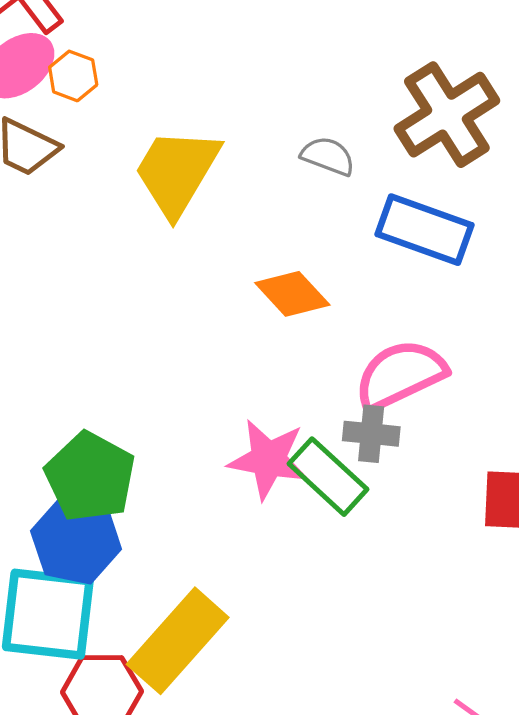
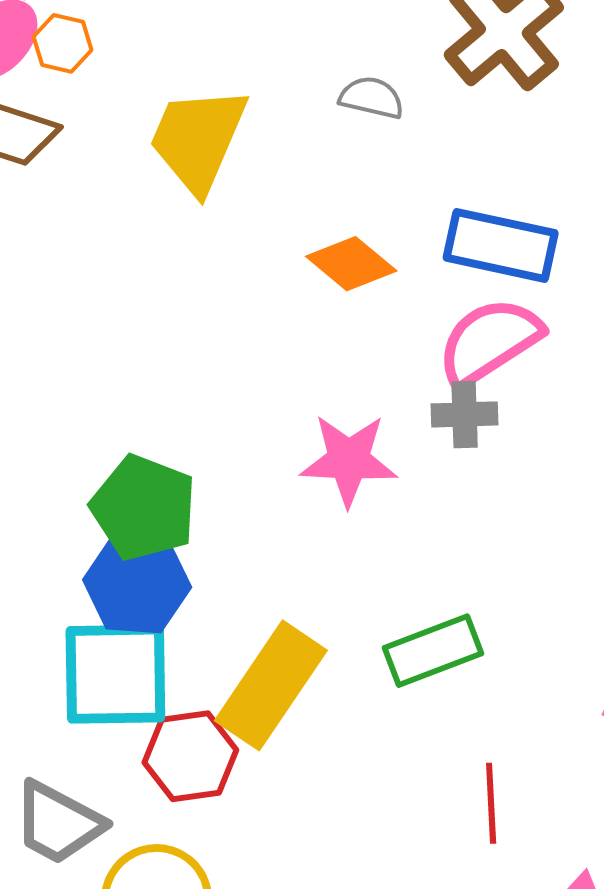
blue rectangle: (425, 230) -> (501, 245), moved
green rectangle: (328, 477) -> (433, 651), moved, turned -56

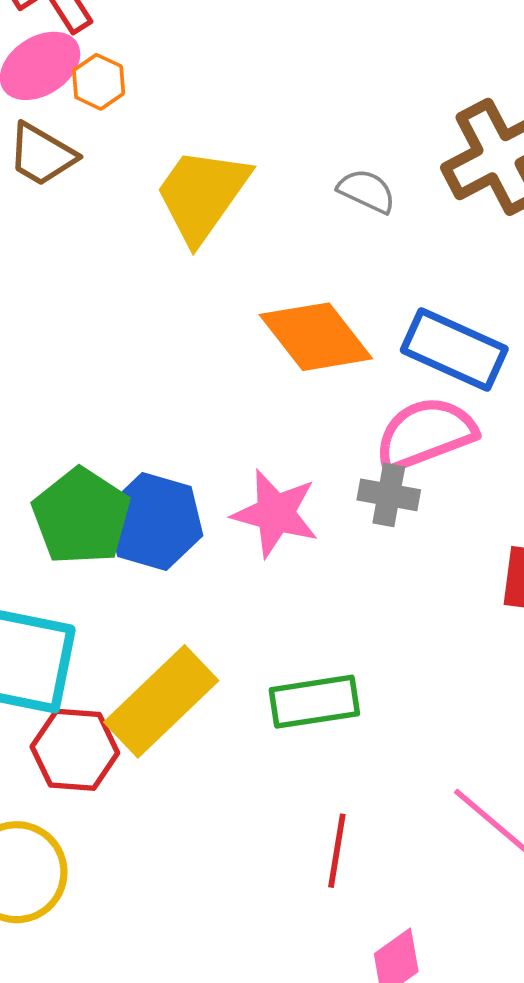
orange diamond: (351, 264) -> (316, 337), size x1.4
blue hexagon: (137, 584) -> (154, 522), moved

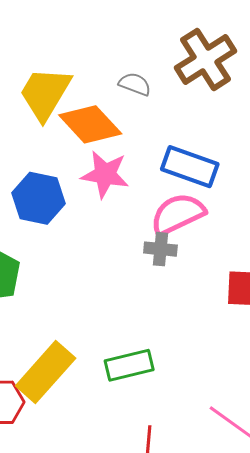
orange diamond: (316, 337) -> (90, 124), moved
pink star: (275, 513) -> (105, 174), moved
blue hexagon: (154, 522) -> (38, 198), moved

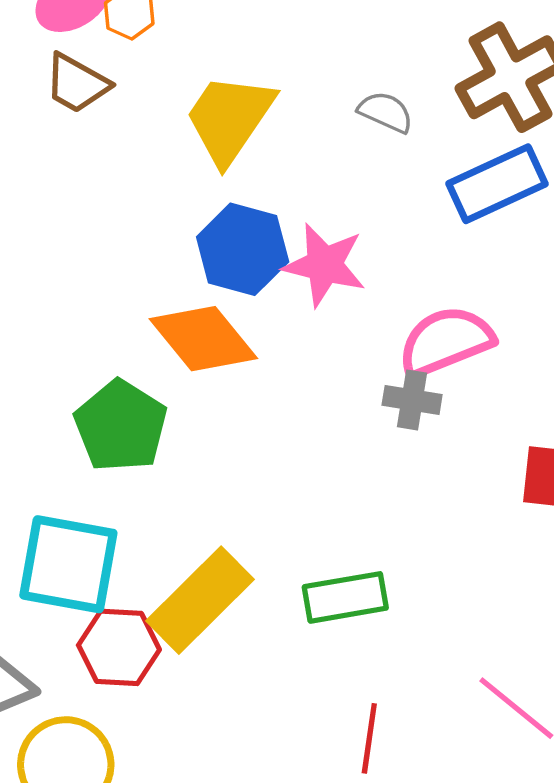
orange diamond: (90, 124) -> (203, 339), moved
blue rectangle: (190, 167) -> (497, 184), moved, turned -48
blue hexagon: (38, 198) -> (243, 249), moved

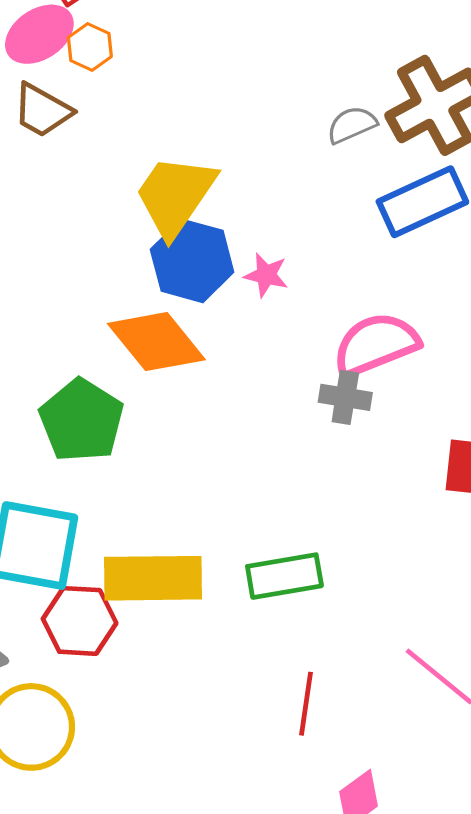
gray semicircle: (386, 112) -> (352, 125), moved, turned -48
yellow trapezoid: (229, 118) -> (175, 195), moved
pink star: (324, 265) -> (266, 275), size x0.6
yellow rectangle: (200, 600) -> (153, 578), turned 44

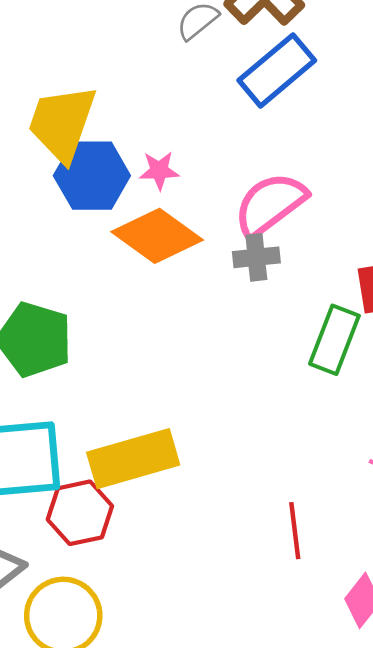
orange diamond: (156, 342) -> (157, 236), moved
green rectangle: (284, 576) -> (334, 340), moved, turned -44

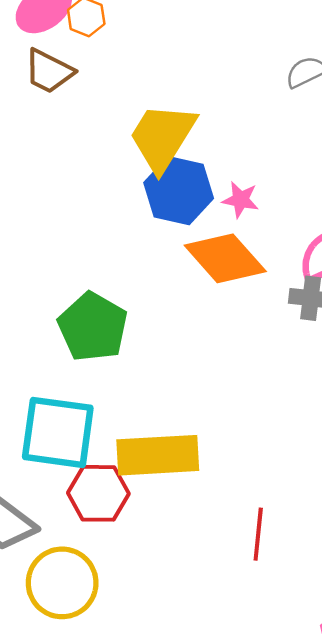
red line: (295, 531) -> (258, 534), moved

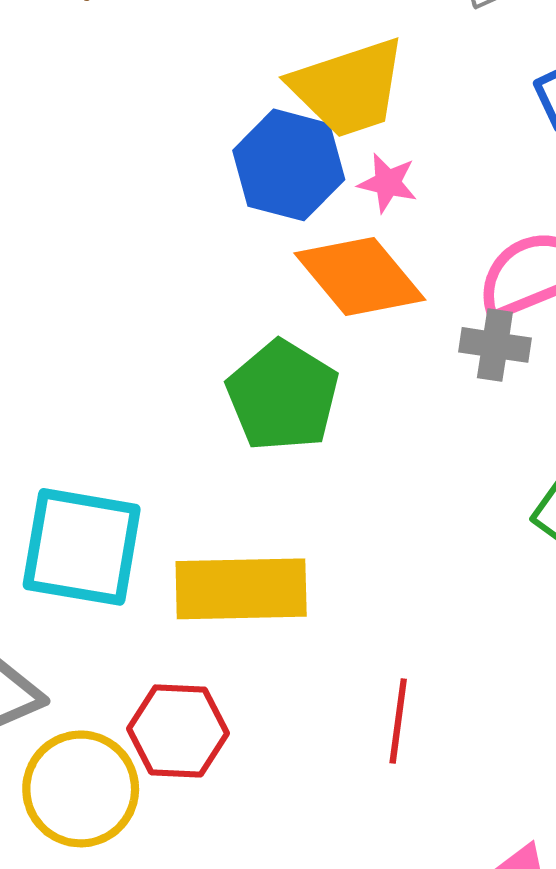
yellow trapezoid: (162, 137) -> (348, 88), moved, turned -142
green pentagon: (93, 327) -> (283, 396), moved
red hexagon: (98, 493) -> (178, 731), moved

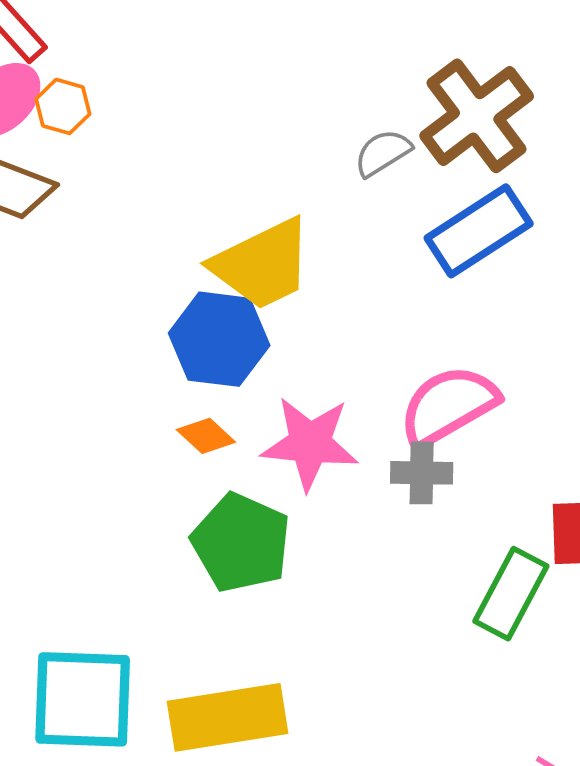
pink star: (388, 183) -> (310, 443), moved, size x1.8
orange diamond: (360, 276) -> (206, 436), moved, size x0.5

